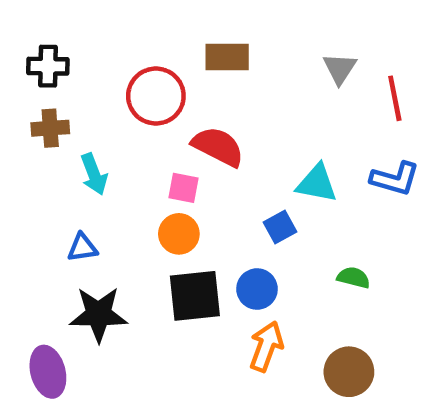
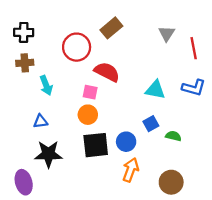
brown rectangle: (227, 57) -> (111, 28), turned -40
blue square: (280, 227) -> (151, 124), moved

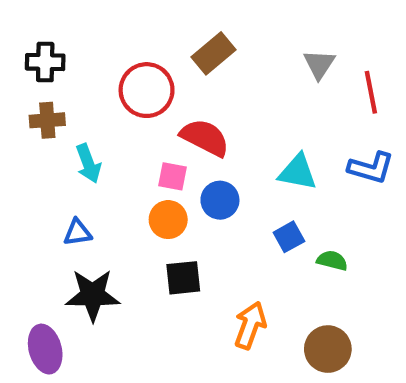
blue circle: (126, 142) -> (220, 200), moved
black square: (96, 145) -> (183, 278), size x0.7

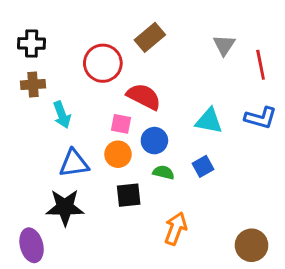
blue triangle: (78, 232) -> (74, 163), moved, size x1.5
green semicircle: (332, 261) -> (164, 172), moved
brown circle: (328, 349) -> (252, 245), moved

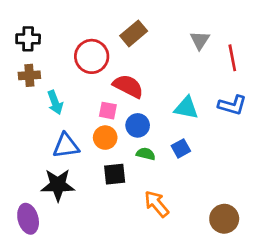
orange arrow: (176, 229) -> (157, 204), turned -60

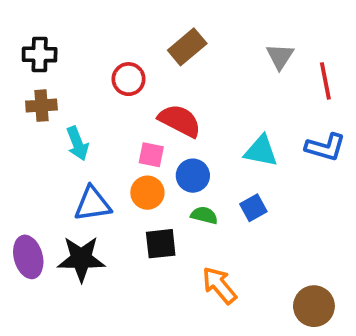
red circle: (92, 56) -> (129, 79), size x0.7
purple ellipse: (28, 219) -> (28, 257), moved

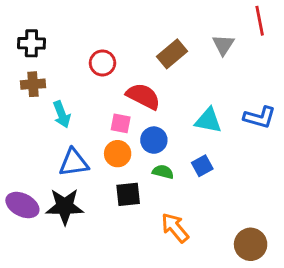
brown rectangle: (187, 47) -> (172, 54), moved
red line: (325, 81) -> (260, 21), moved
purple ellipse: (28, 257) -> (22, 205), turned -48

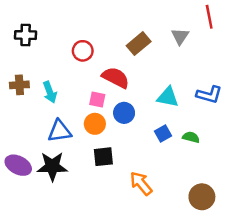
brown cross: (33, 84) -> (19, 85), moved
green semicircle: (163, 172) -> (191, 137), moved

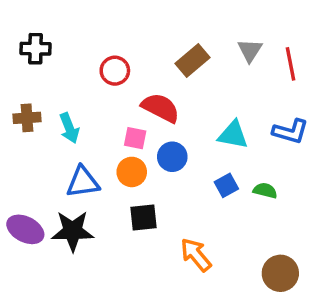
red line: (209, 17) -> (290, 64), moved

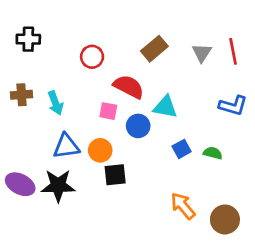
gray triangle: (250, 50) -> (202, 53), moved
cyan triangle: (233, 135) -> (165, 107), moved
orange circle: (132, 172) -> (100, 150), moved
orange arrow: (196, 255) -> (183, 206), moved

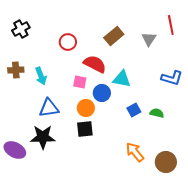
black cross: (28, 39) -> (21, 29), turned -30
red line: (233, 51) -> (171, 25), moved
orange circle: (100, 150) -> (86, 108), moved
purple ellipse: (20, 184) -> (15, 150), moved

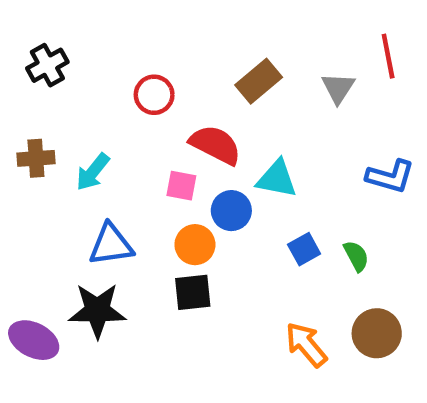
cyan arrow: (41, 76) -> (93, 172), turned 60
green semicircle: (157, 113) -> (356, 256), turned 48
brown circle: (166, 162) -> (377, 333), moved

